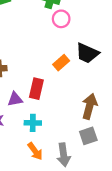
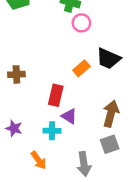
purple triangle: (15, 99) -> (69, 116), moved, turned 42
orange arrow: (35, 151) -> (39, 160), moved

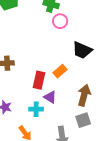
orange rectangle: (81, 68) -> (60, 71), moved

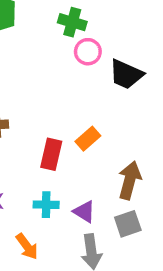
black trapezoid: (82, 50) -> (126, 74), moved
purple triangle: (50, 97) -> (84, 212), moved

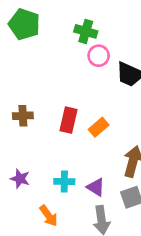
red rectangle: (51, 154) -> (69, 120), moved

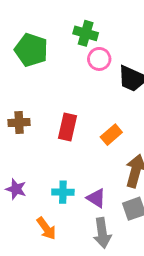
green pentagon: (24, 24) -> (31, 50), moved
orange rectangle: (99, 127) -> (111, 135), moved

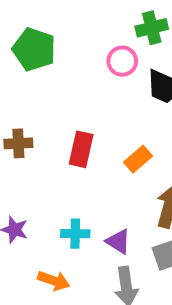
green cross: (86, 33) -> (152, 28), moved, turned -30
orange arrow: (46, 228) -> (54, 281), turned -35

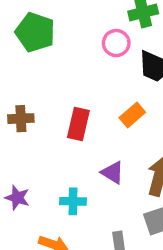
orange rectangle: (138, 159) -> (132, 115), moved
purple triangle: (118, 241) -> (113, 173), moved

